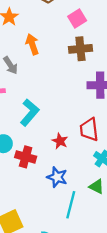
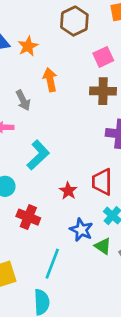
red cross: (26, 157) -> (28, 217), moved
blue star: (57, 177) -> (81, 230), moved
cyan line: (71, 205) -> (52, 264), moved

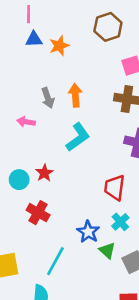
orange arrow: (50, 80) -> (75, 95), moved
cyan L-shape: (38, 155) -> (78, 137), moved
red star: (68, 191) -> (44, 173), moved

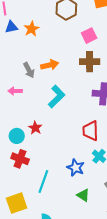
orange arrow: (75, 95) -> (50, 65), turned 90
red cross: (38, 213) -> (20, 159), moved
green triangle: (107, 250) -> (83, 195), moved
cyan line: (55, 261) -> (43, 181), moved

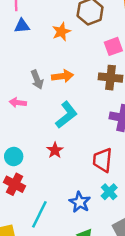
orange star: (32, 29) -> (61, 32), moved
red star: (35, 128) -> (55, 150), moved

